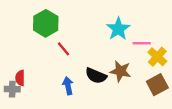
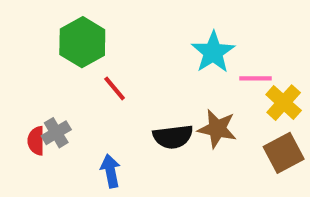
black semicircle: (96, 76) -> (173, 137), turned -30
blue arrow: (68, 86) -> (111, 171), moved
gray cross: (12, 89) -> (56, 133), moved, turned -32

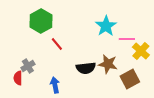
red semicircle: (36, 141) -> (18, 78), moved
brown square: (284, 153) -> (130, 79), moved

